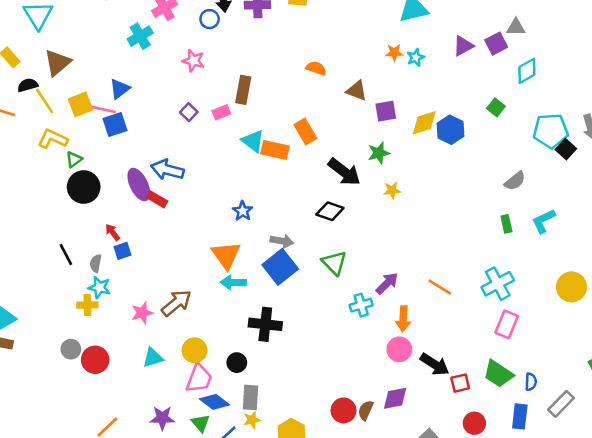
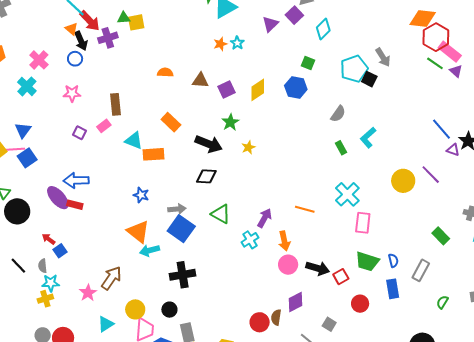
blue hexagon: (450, 130) -> (296, 88), moved
orange rectangle: (275, 150) -> (154, 154), moved

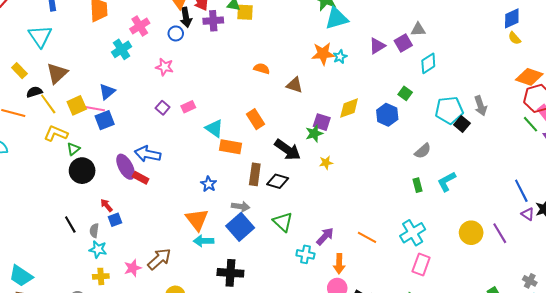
orange star: (220, 44) -> (323, 54), size x1.6
purple square: (227, 90) -> (322, 122), moved, turned 30
brown rectangle: (116, 104) -> (255, 174), moved
cyan cross: (250, 240) -> (305, 254), turned 30
yellow cross: (45, 299) -> (101, 276), moved

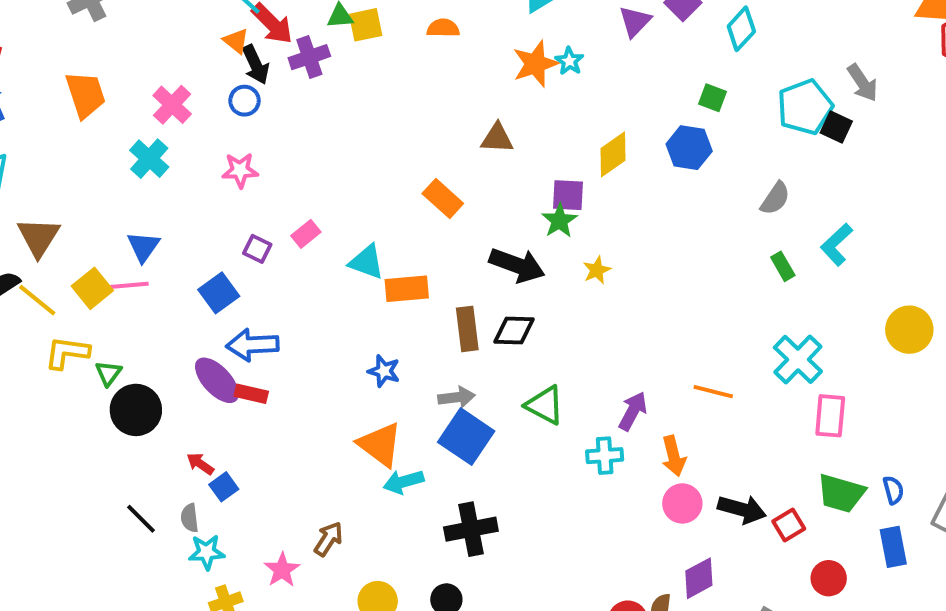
orange semicircle: (262, 69) -> (443, 28), moved
orange rectangle: (255, 119) -> (443, 199), moved
blue square: (105, 120) -> (219, 293), moved
brown arrow: (159, 259) -> (328, 539), size x0.7

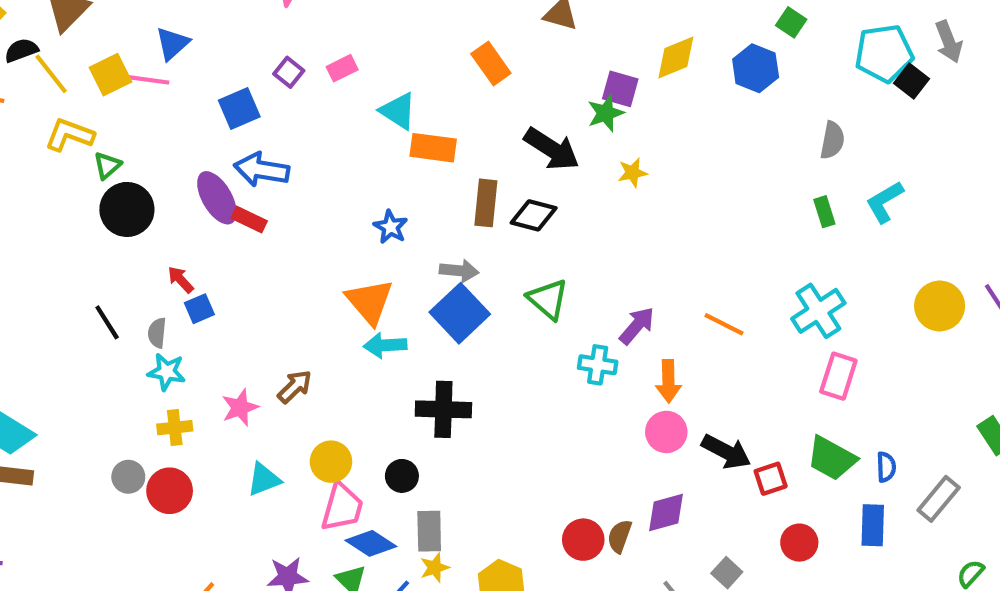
gray semicircle: (775, 198) -> (832, 140), turned -36

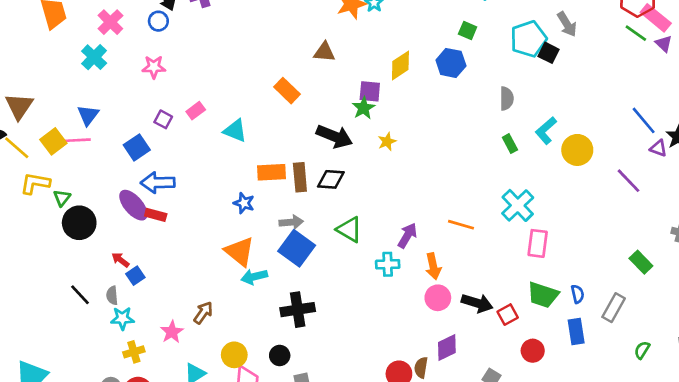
orange rectangle: (433, 148) -> (271, 172), moved
yellow circle: (940, 306) -> (577, 150), moved

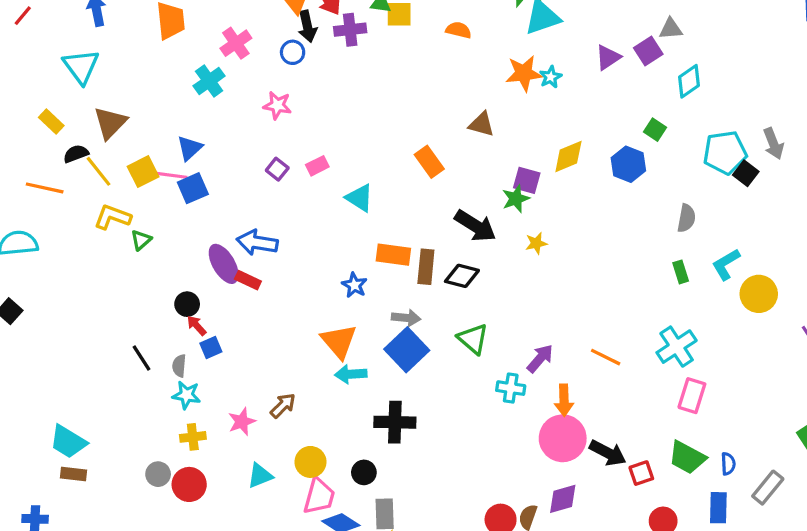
blue square: (137, 147) -> (193, 188), moved
black circle: (79, 223) -> (187, 304), moved, size x0.6
pink circle: (438, 298) -> (563, 438), size x1.5

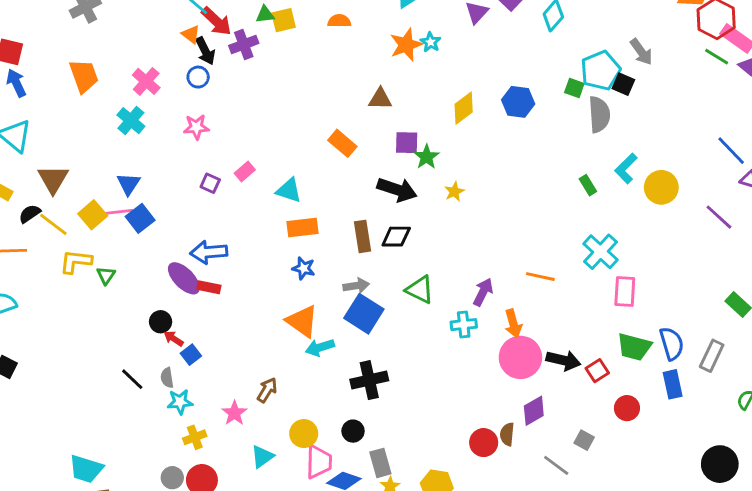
green square: (655, 130) -> (574, 88), moved
purple square: (527, 180) -> (407, 143), moved
gray semicircle: (686, 218) -> (599, 114), moved, size x1.4
orange rectangle: (393, 255) -> (303, 228), moved
blue semicircle: (728, 464) -> (672, 344), size x1.6

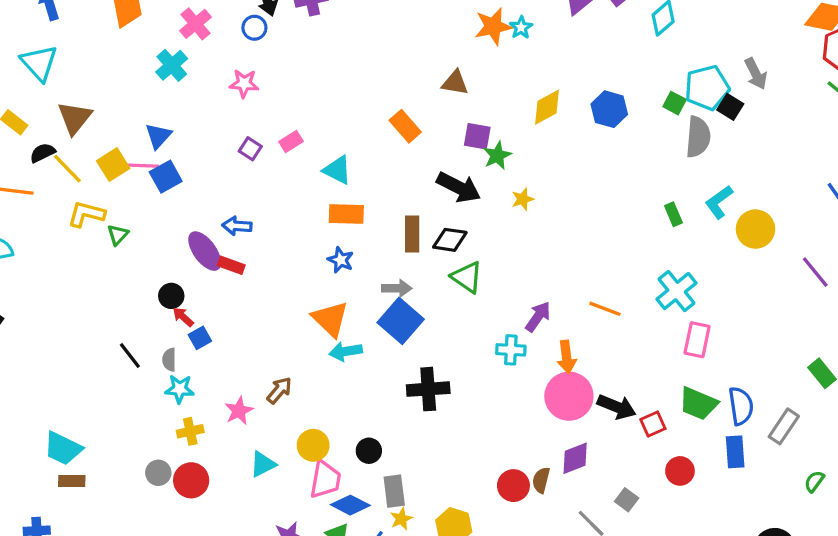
blue arrow: (209, 252) -> (237, 226), size x0.7
green triangle: (420, 290) -> (467, 277), moved
black cross: (369, 380) -> (428, 389), moved

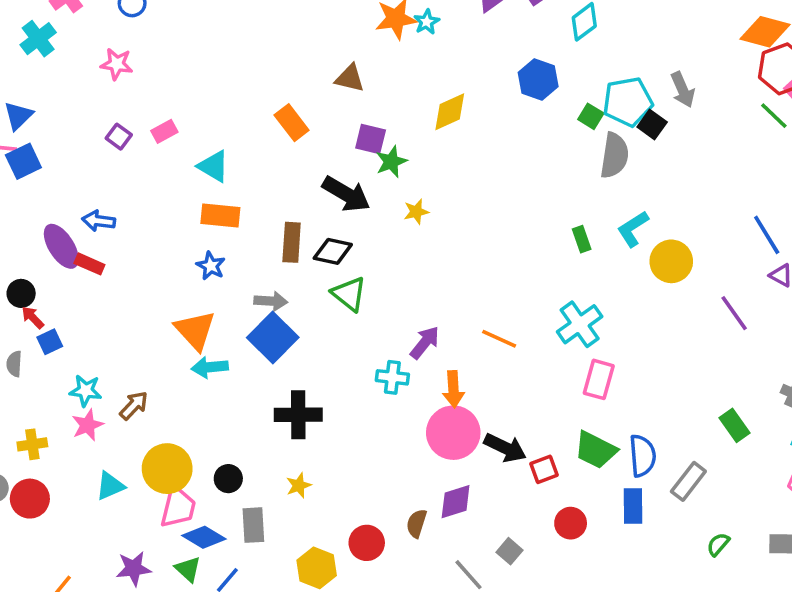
blue hexagon: (609, 109) -> (538, 80), moved
cyan star: (180, 389) -> (86, 391), moved
yellow circle: (313, 445) -> (167, 469), size x1.4
red circle: (513, 486) -> (367, 543), moved
yellow star: (401, 519) -> (299, 485), moved

